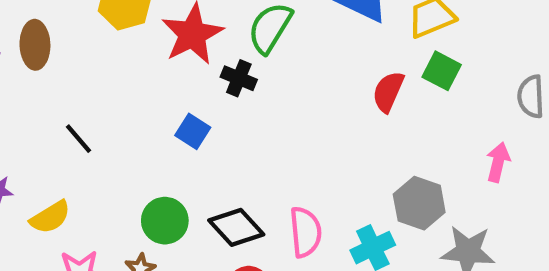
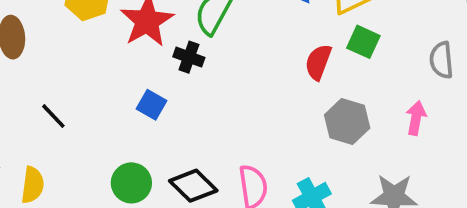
gray hexagon: (419, 203) -> (347, 121), moved
yellow semicircle: (50, 217) -> (33, 185), turned -48

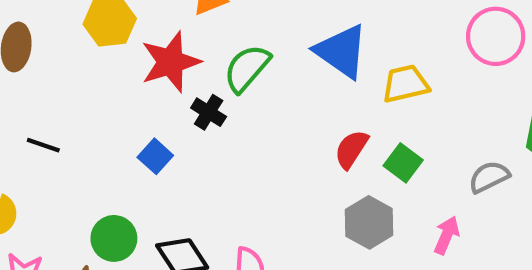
green square: (363, 42) -> (403, 163), moved
gray semicircle: (441, 60) -> (489, 177), turned 57
black line: (53, 116) -> (43, 145), turned -40

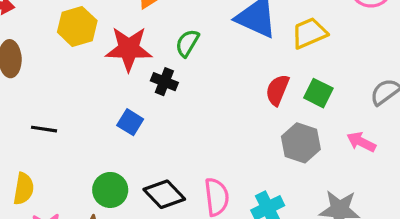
red star: (171, 62) -> (129, 49), turned 30
green semicircle: (247, 68) -> (187, 43), size x0.7
pink arrow: (447, 235) -> (361, 142), turned -76

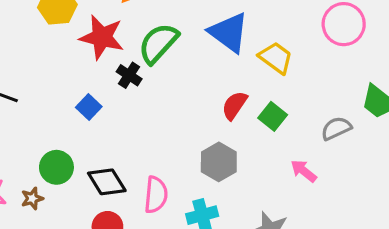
yellow trapezoid: (309, 33) -> (276, 58), turned 48
green semicircle: (187, 43) -> (158, 43), size x1.6
gray hexagon: (301, 143) -> (219, 162), moved

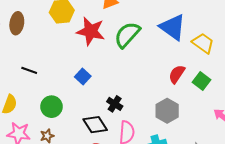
black cross: (129, 75) -> (115, 104), moved
green circle: (56, 167) -> (52, 107), moved

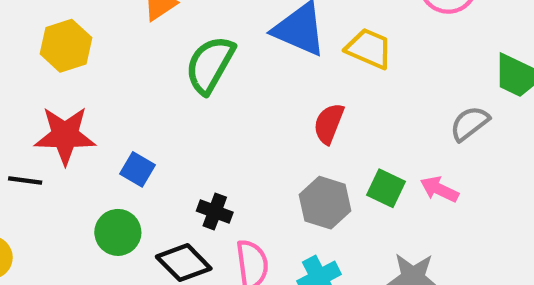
red star: (91, 31) -> (65, 135), moved
green square: (201, 81) -> (386, 188), moved
green circle: (52, 107) -> (118, 232), moved

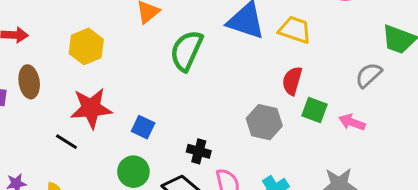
red semicircle: (329, 124) -> (292, 81), moved
black line: (25, 181) -> (66, 142), turned 30
green square: (386, 188) -> (314, 110), moved
gray hexagon: (325, 203) -> (264, 122), moved

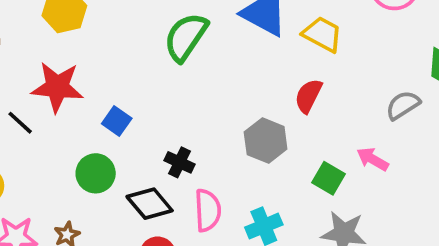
green square: (314, 110) -> (328, 178), moved

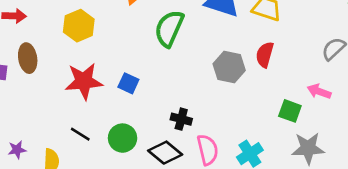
blue square: (117, 121) -> (128, 83), moved
black line: (20, 123) -> (80, 134), moved
gray hexagon: (266, 141) -> (229, 67), moved

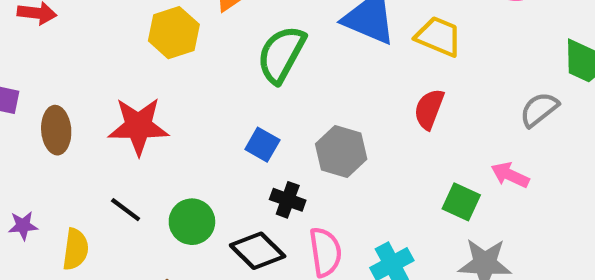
yellow hexagon: (79, 26) -> (174, 33), moved
brown ellipse: (28, 58) -> (56, 130), moved
gray hexagon: (229, 67) -> (341, 151), moved
blue square: (128, 83) -> (262, 145), moved

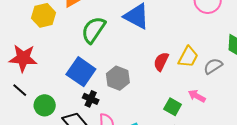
yellow trapezoid: (439, 36) -> (188, 57), moved, turned 90
blue square: (262, 145) -> (81, 72), size x1.8
black line: (126, 210) -> (20, 90), moved

